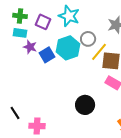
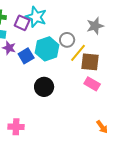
cyan star: (69, 16) -> (36, 17), moved
black circle: (85, 105) -> (44, 87), moved

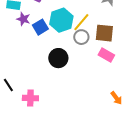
gray circle: (67, 40) -> (81, 37), moved
yellow line: (78, 53) -> (81, 22), moved

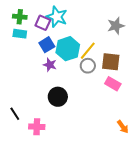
purple star: (23, 19) -> (50, 65), moved
blue square: (40, 27) -> (47, 45), moved
black circle: (58, 58) -> (58, 97), moved

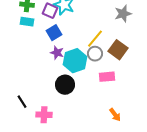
cyan hexagon: (68, 49) -> (75, 61), moved
brown square: (111, 62) -> (118, 50), turned 30
pink rectangle: (113, 84) -> (107, 77), moved, turned -35
orange arrow: (123, 127) -> (115, 115), moved

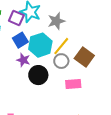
gray star: (123, 14) -> (56, 21), moved
cyan hexagon: (75, 61) -> (40, 45), moved
black circle: (65, 85) -> (38, 75), moved

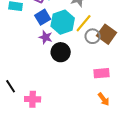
gray circle: (61, 61) -> (93, 36), moved
pink rectangle: (73, 84) -> (102, 73), moved

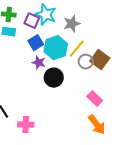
pink rectangle: (102, 73) -> (95, 99), turned 49
orange arrow: (104, 99) -> (97, 125), size x1.5

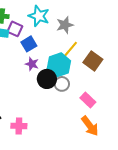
purple square: (32, 21) -> (15, 29), moved
cyan hexagon: (56, 48) -> (59, 65), moved
gray circle: (86, 62) -> (62, 84), moved

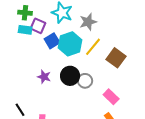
purple star: (32, 64) -> (44, 77), moved
cyan hexagon: (59, 65) -> (70, 44), moved

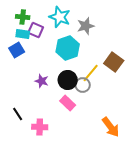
blue square: (52, 41) -> (17, 50), moved
yellow line: (93, 47) -> (91, 73), moved
pink rectangle: (111, 97) -> (68, 103), moved

